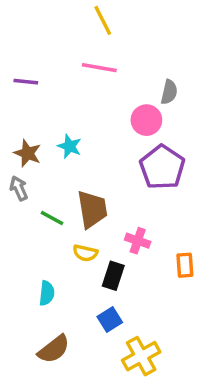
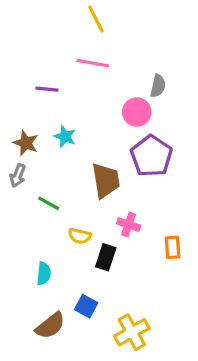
purple line: (26, 82) -> (47, 89), moved
gray arrow: (19, 188) -> (18, 176), turned -135
brown trapezoid: (92, 209) -> (106, 180), moved
blue square: (110, 319) -> (86, 306), moved, turned -30

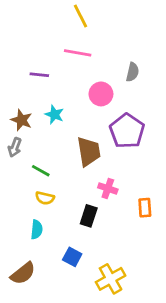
pink circle: (137, 112) -> (101, 94), moved
yellow semicircle: (80, 236) -> (45, 198), moved
brown semicircle: (50, 326) -> (23, 273), moved

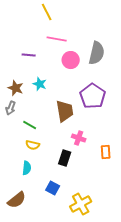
yellow line: (80, 16) -> (47, 12), moved
gray semicircle: (132, 72) -> (97, 53), size x1.6
pink circle: (101, 94) -> (71, 60), moved

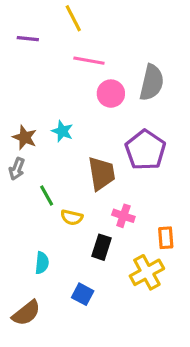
purple line: (29, 55) -> (28, 39), moved
green line: (30, 125) -> (47, 195), turned 32
yellow semicircle: (33, 145) -> (72, 217), moved
yellow cross: (81, 204) -> (147, 272), moved

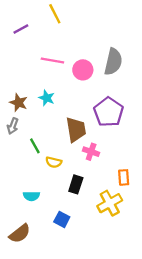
purple line: (28, 39) -> (21, 29), turned -35
pink line: (89, 61) -> (52, 61), moved
pink cross: (123, 216) -> (91, 152), moved
cyan semicircle: (42, 263) -> (31, 196), turned 84

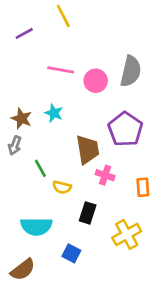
orange rectangle: (124, 177) -> (143, 187), moved
cyan semicircle: (31, 196) -> (36, 226), size x1.6

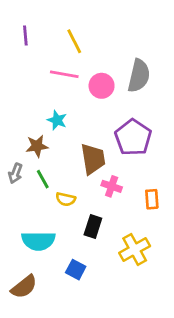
yellow line: (63, 16) -> (74, 41), moved
purple line: (24, 33) -> (25, 36), turned -66
brown star: (21, 118) -> (37, 146), moved, turned -30
gray arrow: (15, 145) -> (15, 173), moved

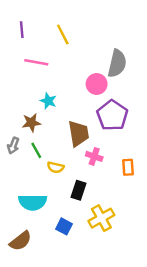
pink line: (64, 74) -> (36, 62), moved
pink circle: (102, 86) -> (97, 84), moved
yellow cross: (135, 249) -> (101, 218), moved

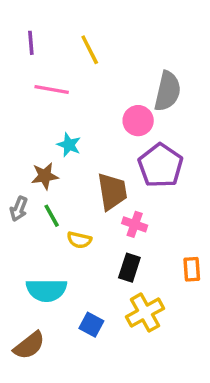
orange rectangle: (128, 167) -> (192, 269), moved
black rectangle: (78, 190) -> (129, 268), moved

